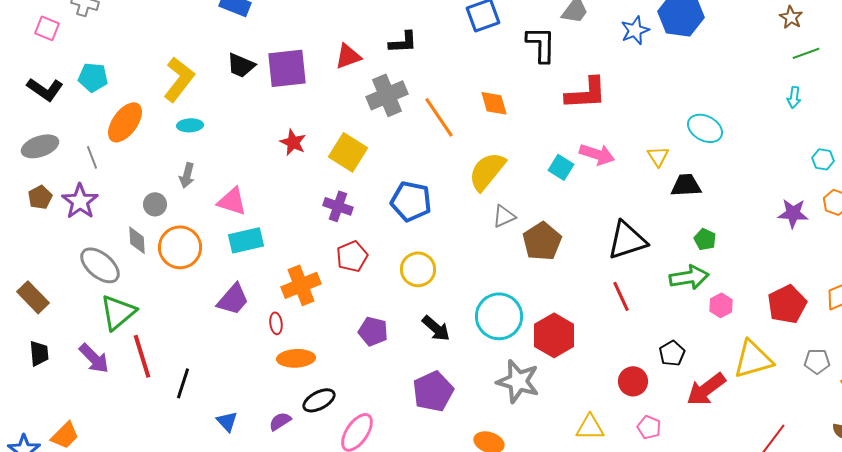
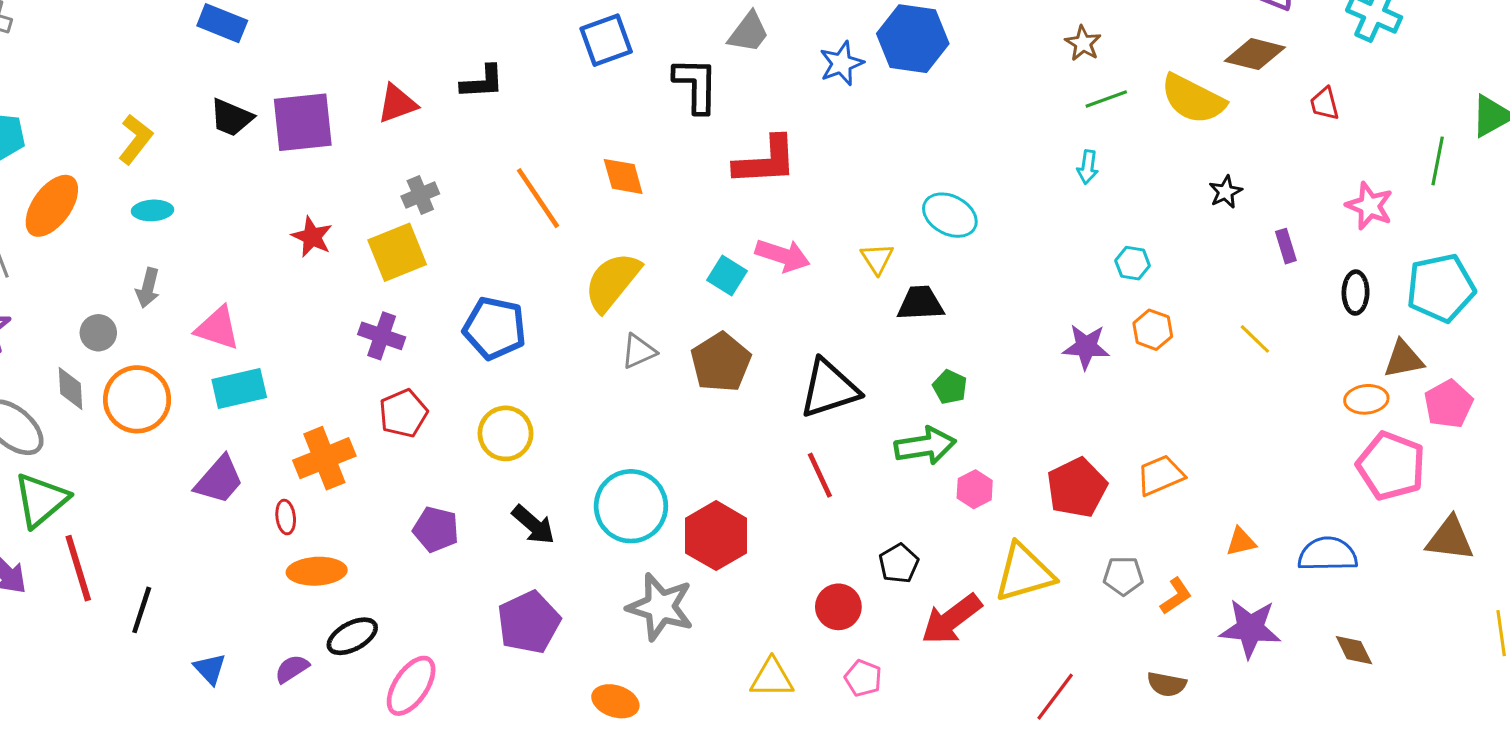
yellow L-shape: (179, 79) -> (135, 139), size x0.7
gray cross: (387, 95) -> (420, 195), moved, size x0.6
yellow square: (348, 152) -> (397, 252), turned 36
brown pentagon: (542, 241) -> (721, 362), moved

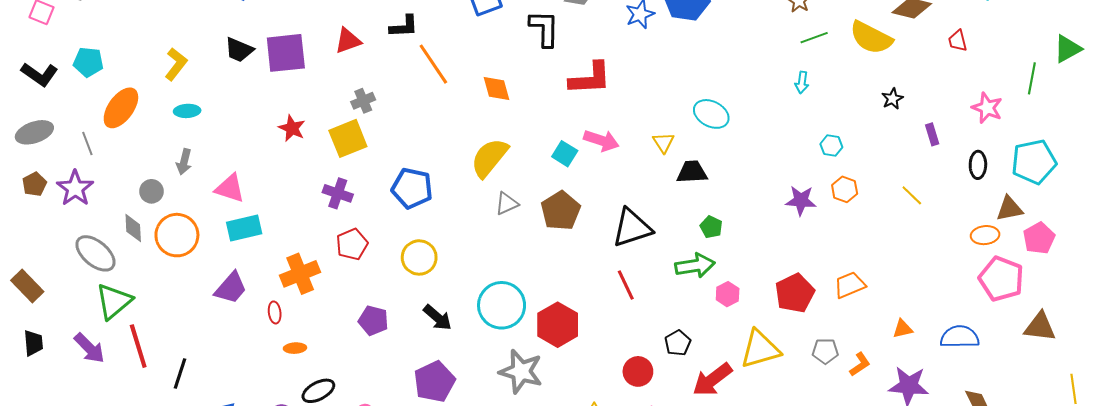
orange line: (538, 198) -> (433, 64), moved
orange ellipse: (317, 571) -> (295, 348), size x0.6

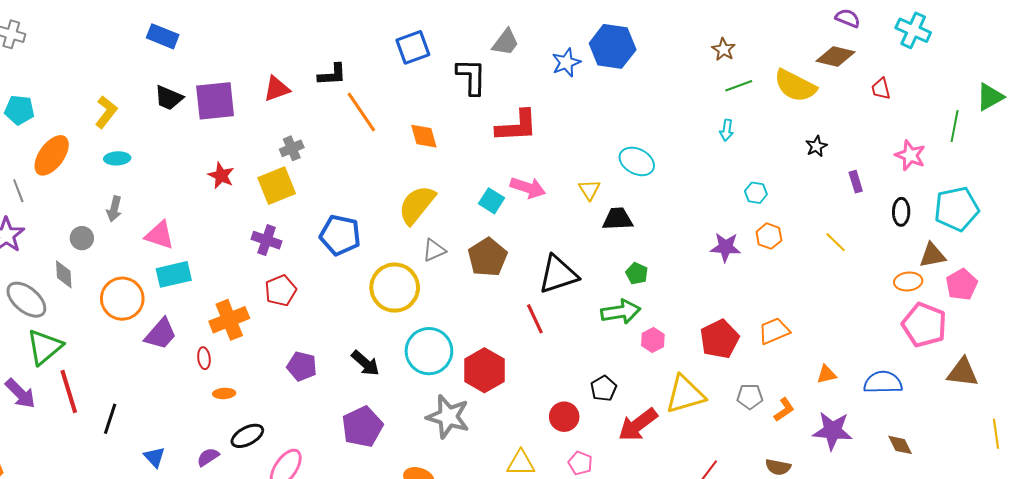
orange circle: (177, 235) -> (122, 299), moved
yellow circle: (419, 257) -> (395, 288), moved, size x1.4
red line: (626, 285) -> (535, 319), moved

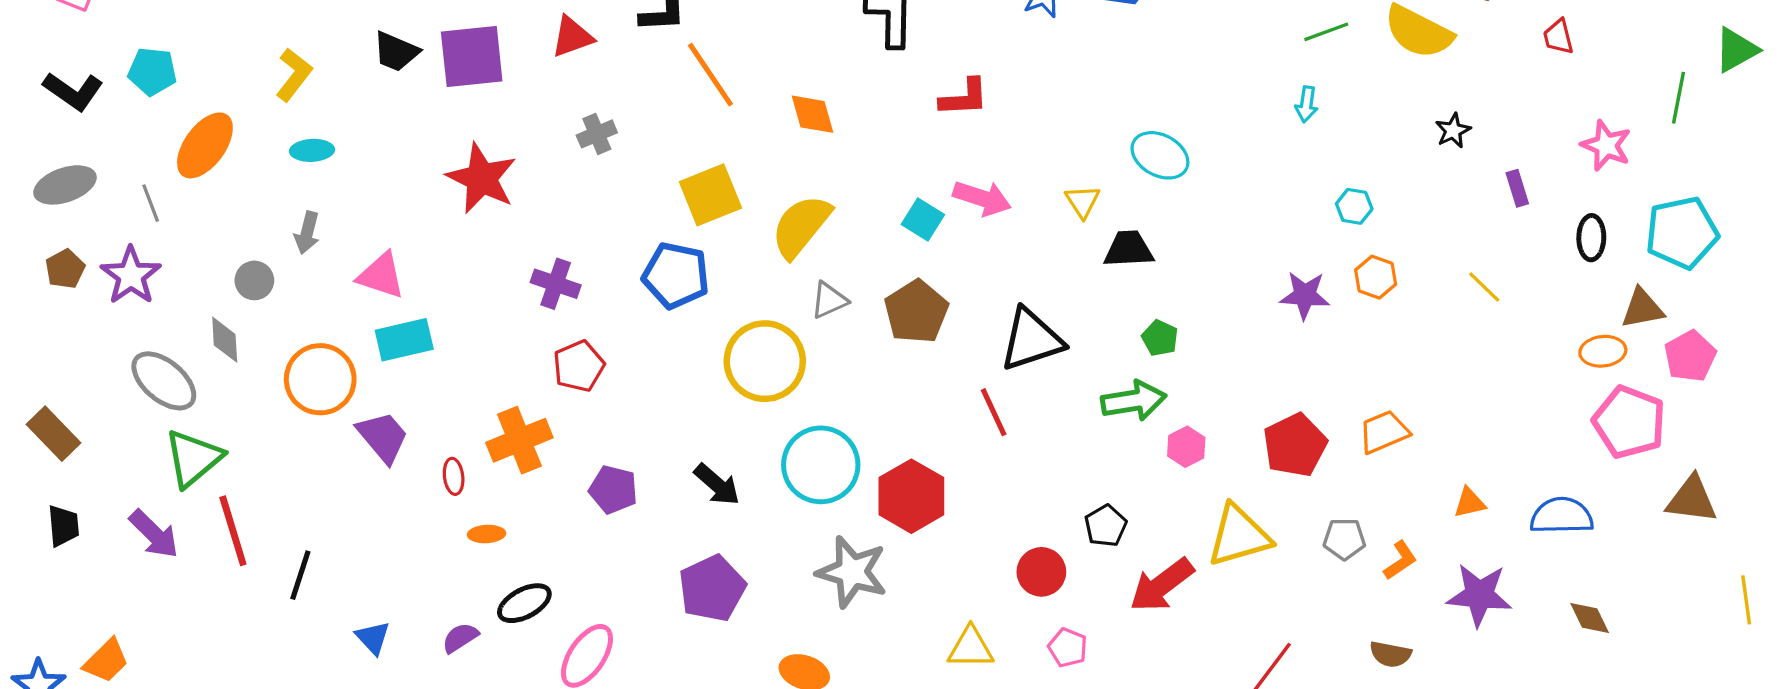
red L-shape: (517, 126) -> (964, 98), size x0.7
red star: (221, 176) -> (482, 178), size x1.6
yellow square: (277, 186) -> (710, 195), moved
orange cross: (229, 320) -> (519, 440), moved
purple trapezoid: (161, 334) -> (383, 437), turned -81

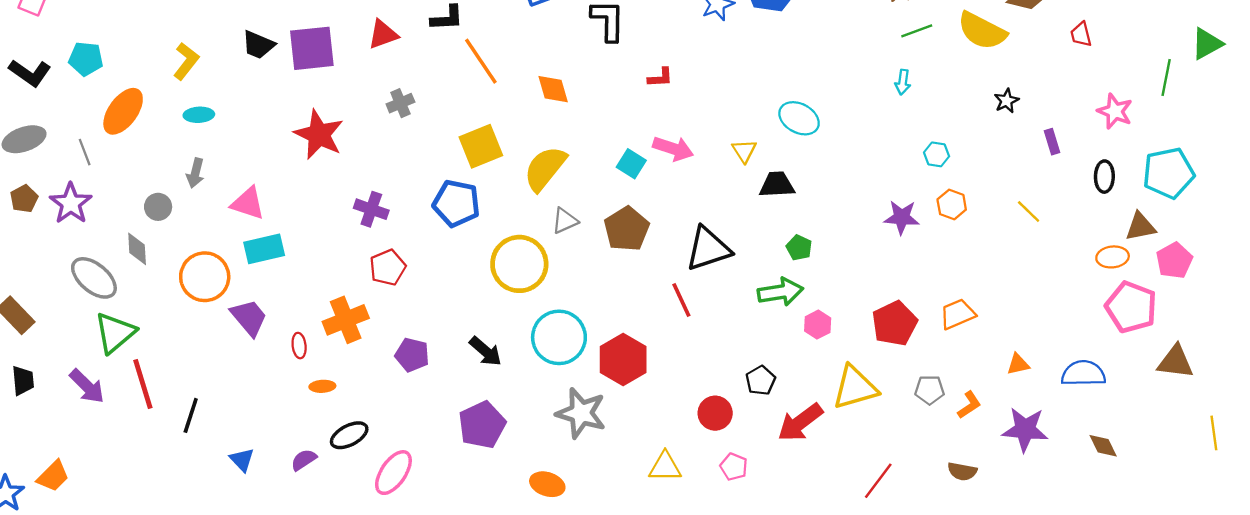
red L-shape: (964, 98) -> (660, 77), size x0.7

